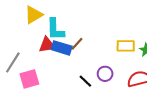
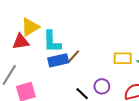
red triangle: (47, 45) -> (21, 42), moved
blue rectangle: (62, 48) -> (58, 60), turned -30

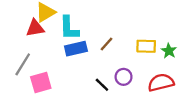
brown line: (74, 56) -> (107, 44), moved

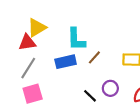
cyan L-shape: (69, 28) -> (76, 39), moved
gray line: (23, 64) -> (28, 68), moved

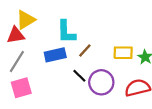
purple circle: (110, 88) -> (101, 82), size x1.5
black line: (90, 96) -> (79, 76), moved

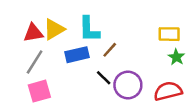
yellow triangle: (26, 20) -> (54, 29), moved
yellow rectangle: (123, 53) -> (169, 34), moved

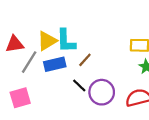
yellow triangle: (54, 29) -> (47, 41), moved
gray line: (35, 62) -> (29, 62), moved

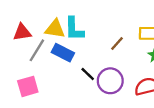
yellow triangle: (47, 41) -> (55, 29), turned 40
brown line: (85, 60) -> (117, 44), moved
blue rectangle: (55, 64) -> (63, 53), turned 40

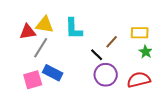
yellow triangle: (55, 29) -> (45, 25), moved
blue rectangle: (63, 53) -> (53, 73), moved
black line: (88, 74) -> (97, 55), moved

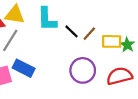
yellow rectangle: (140, 33) -> (112, 41), moved
black line: (97, 55) -> (72, 31), moved

